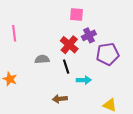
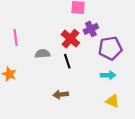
pink line: (14, 33) -> (16, 38), moved
cyan arrow: (84, 80) -> (108, 75), moved

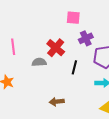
red cross: (70, 39) -> (56, 48), moved
black line: (67, 61) -> (74, 67), moved, turned 32

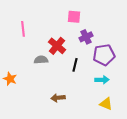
pink line: (13, 47) -> (23, 29), moved

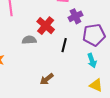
cyan arrow: (102, 80) -> (92, 61), turned 72
brown arrow: (58, 98) -> (47, 79), turned -32

